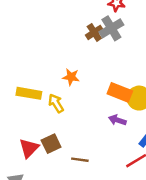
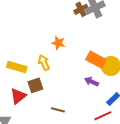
yellow rectangle: (29, 93) -> (17, 67), moved
brown square: (51, 144) -> (35, 85), moved

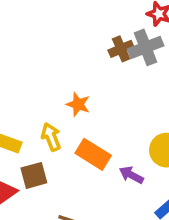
orange rectangle: (96, 60) -> (93, 154), moved

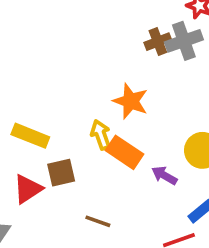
orange star: (78, 104) -> (131, 101), moved, size x1.4
yellow arrow: (51, 137) -> (101, 135), moved

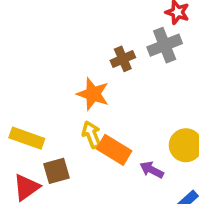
brown cross: (158, 42) -> (123, 59), moved
orange star: (131, 101) -> (93, 94), moved

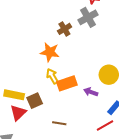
yellow rectangle: (27, 138) -> (14, 95), moved
orange rectangle: (114, 150) -> (67, 83), turned -42

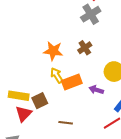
brown cross: (64, 29) -> (85, 48), moved

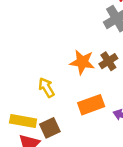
orange star: (53, 51) -> (82, 62), moved
yellow arrow: (57, 75) -> (46, 88), moved

